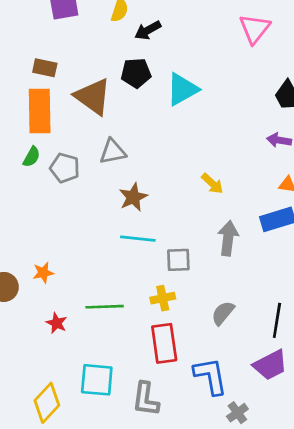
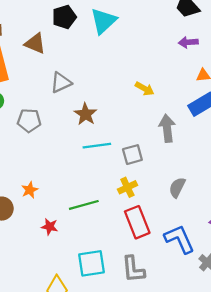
brown triangle: (93, 97) -> (35, 43), size x0.7
gray pentagon: (65, 168) -> (29, 120), moved

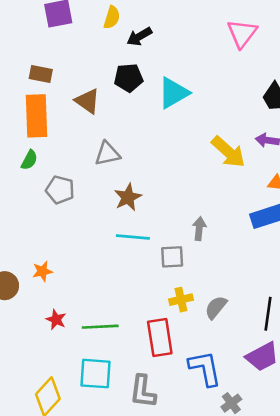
yellow arrow: (145, 89) -> (228, 152), moved, size x1.6
gray arrow: (167, 128) -> (199, 229), moved, size x0.7
yellow cross: (127, 187) -> (181, 300), moved
green line: (84, 205) -> (100, 327), moved

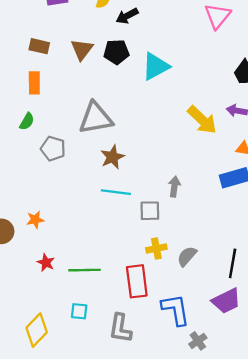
brown triangle: (87, 101) -> (82, 49), moved, turned 30
orange rectangle: (36, 116) -> (34, 83), size x0.6
gray triangle: (107, 154) -> (96, 118), size x1.5
cyan square: (95, 374) -> (79, 311), size x0.6

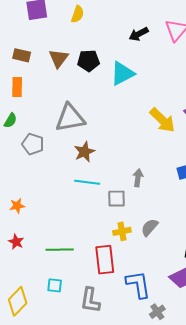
black arrow: (127, 16) -> (139, 34), moved
gray semicircle: (187, 256) -> (150, 227), moved
red star: (46, 263) -> (16, 242), moved

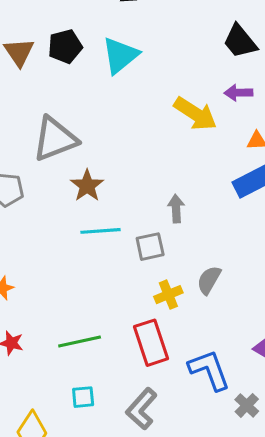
gray L-shape: (90, 300) -> (142, 409), turned 44

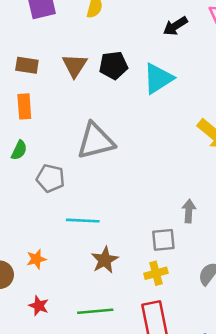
brown star: (87, 186) -> (105, 260), moved
cyan line: (101, 231) -> (83, 221), moved
yellow cross: (168, 295) -> (156, 273), moved

